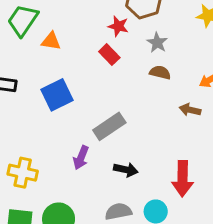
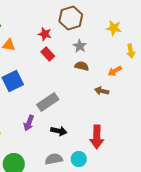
red star: (118, 26) -> (45, 34), moved

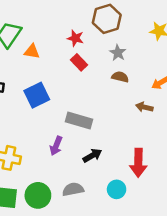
gray rectangle: (48, 102) -> (79, 120), turned 50
black arrow: (59, 131) -> (92, 156), turned -42
gray semicircle: (54, 159) -> (73, 189), moved

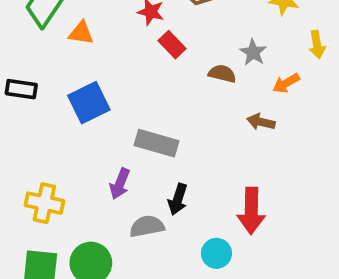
gray star: (118, 53) -> (253, 52), moved
red rectangle: (79, 62) -> (172, 45), moved
black arrow: (92, 156) -> (178, 199), turned 138
gray semicircle: (73, 189) -> (147, 226), moved

